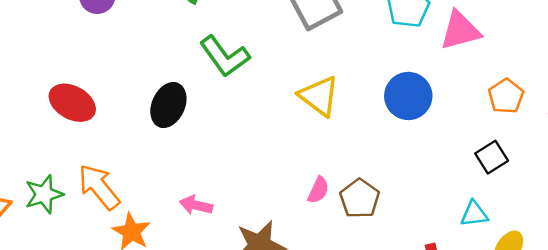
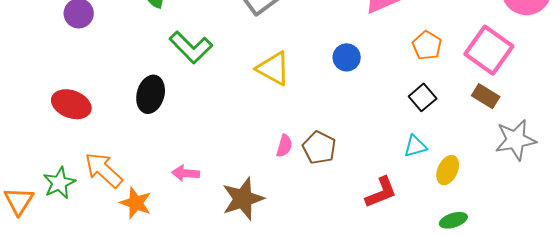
blue circle: (408, 96) -> (347, 57), size x0.7

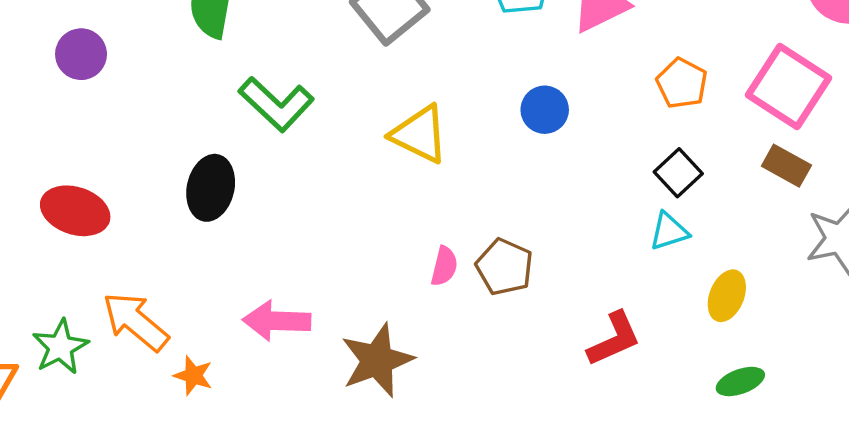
cyan triangle: (415, 146) -> (669, 231), moved
pink arrow: (186, 173) -> (277, 321), size x1.4
orange star: (136, 203) -> (193, 376), size x0.7

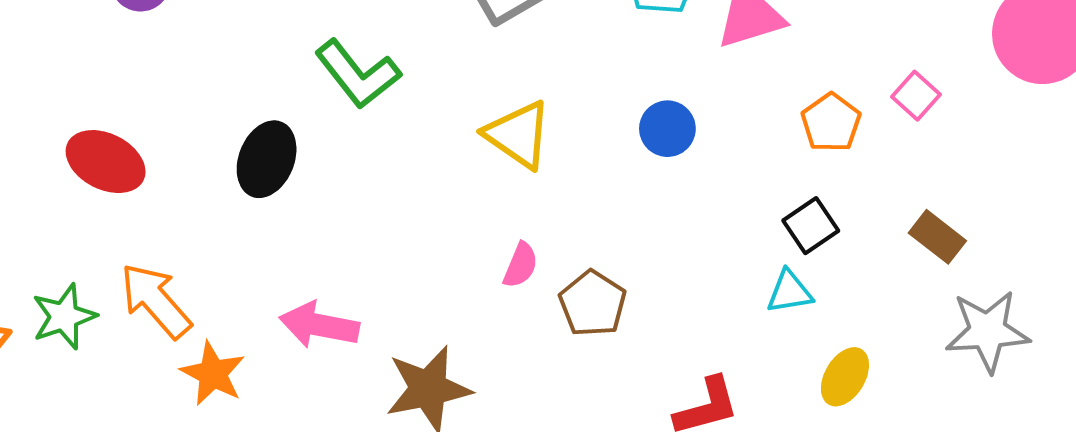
pink square: (789, 87) -> (916, 96), moved, size x0.5
pink semicircle: (444, 266) -> (521, 265), moved
orange star: (193, 376) -> (213, 374), size x1.4

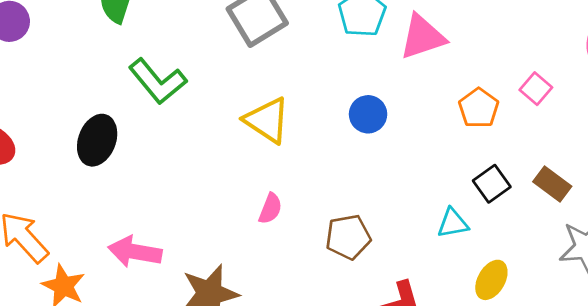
black square: (811, 226) -> (492, 184), moved
brown pentagon: (593, 304) -> (348, 237), moved, turned 30

